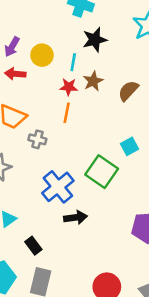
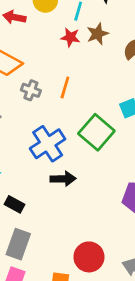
orange line: (67, 113) -> (65, 87), moved
black rectangle: (33, 246) -> (14, 204), turned -30

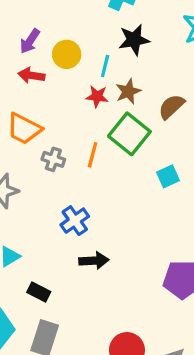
green square: (96, 132) -> (129, 134), moved
blue cross: (48, 144) -> (75, 221), size x0.7

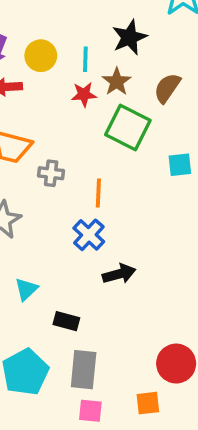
black star: (134, 40) -> (129, 37), moved
orange line: (93, 155) -> (98, 193), moved
cyan square: (168, 176) -> (180, 165), turned 30

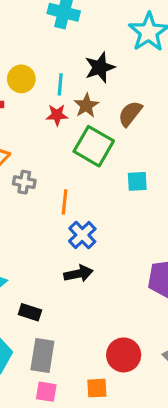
blue cross: (89, 235) -> (82, 235), moved

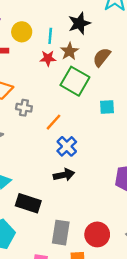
orange line: (65, 202) -> (54, 122), turned 36
black rectangle: (30, 312) -> (28, 203), size x1.5
gray rectangle: (42, 355) -> (61, 233), moved

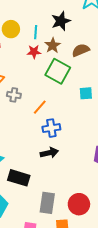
brown semicircle: (102, 57) -> (81, 50), turned 30
blue cross: (67, 146) -> (51, 128), turned 36

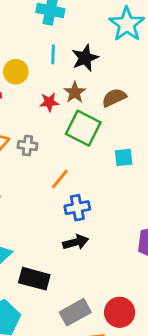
cyan line: (36, 32) -> (53, 54), moved
gray cross: (14, 95) -> (28, 146), moved
gray rectangle: (47, 203) -> (75, 312), turned 55

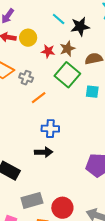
cyan line: (53, 54) -> (59, 19), turned -64
yellow circle: (16, 72) -> (28, 38), moved
cyan square: (124, 157) -> (92, 92), moved
orange line: (60, 179) -> (39, 98), moved

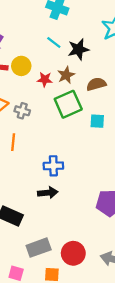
green square: (67, 75) -> (68, 104), turned 30
orange line: (39, 98) -> (13, 142), moved, turned -42

